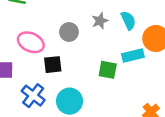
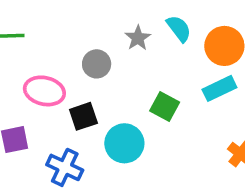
cyan rectangle: (133, 56) -> (219, 88), moved
green square: (108, 70) -> (165, 107), turned 30
cyan circle: (70, 101) -> (124, 143), moved

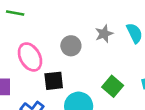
pink ellipse: (44, 91) -> (30, 57), turned 36

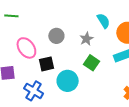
gray star: (104, 34) -> (86, 39), moved

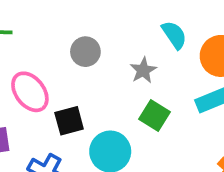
gray circle: (56, 36) -> (85, 52), moved

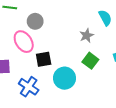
gray circle: (85, 52) -> (35, 21), moved

